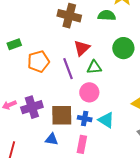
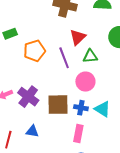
purple cross: (32, 107) -> (28, 97), turned -35
blue triangle: (52, 139) -> (32, 131), moved

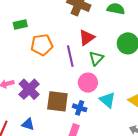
green triangle: (90, 56) -> (96, 58), turned -49
cyan triangle: (102, 109) -> (107, 100), moved

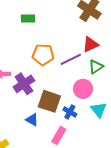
orange pentagon: (42, 45) -> (43, 55), moved
purple line: (70, 56) -> (71, 59), turned 65
blue triangle: (28, 124) -> (32, 120), moved

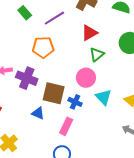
green rectangle: (28, 19) -> (25, 13), turned 56
purple line: (71, 59) -> (54, 18), moved
purple cross: (24, 84) -> (27, 78), turned -30

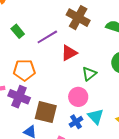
red triangle: (89, 33) -> (69, 53), moved
orange pentagon: (43, 47) -> (24, 70), moved
blue cross: (75, 102) -> (76, 122), moved, turned 32

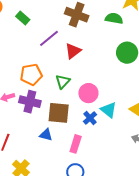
green rectangle: (18, 31) -> (23, 18), moved
green triangle: (89, 74) -> (63, 82), moved

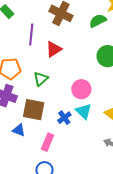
green semicircle: (114, 18) -> (98, 21), turned -42
purple line: (49, 38) -> (31, 34), turned -50
pink circle: (88, 93) -> (81, 89), moved

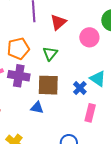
pink circle: (81, 89) -> (89, 37), moved
pink rectangle: (47, 142) -> (90, 113), moved

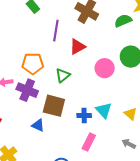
blue cross: (80, 88) -> (84, 115), turned 32

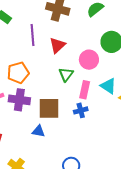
green triangle: (63, 75) -> (66, 74), moved
cyan triangle: (104, 110) -> (108, 86), moved
pink rectangle: (89, 142) -> (85, 90), moved

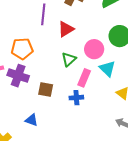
cyan triangle: (108, 86) -> (107, 69), moved
brown square: (49, 108) -> (46, 90), size x0.7
blue triangle: (38, 131) -> (32, 120), moved

